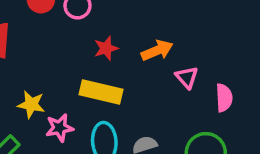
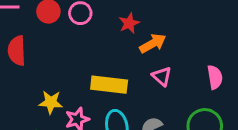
red star: (106, 48) -> (129, 23), moved
pink triangle: (187, 77) -> (162, 76), moved

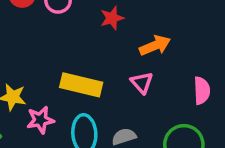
orange arrow: (153, 43) -> (155, 45), moved

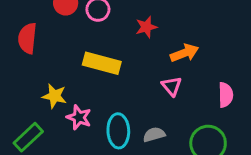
yellow rectangle: (81, 85) -> (102, 63), moved
pink star: (40, 120) -> (79, 117), turned 30

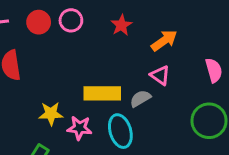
yellow rectangle: (102, 63) -> (102, 93), moved
gray semicircle: (154, 135) -> (140, 99), moved

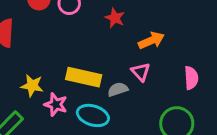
red star: (121, 25) -> (115, 18), turned -30
cyan ellipse: (120, 131) -> (93, 115), turned -68

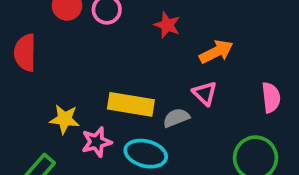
pink star: (56, 104) -> (97, 142), turned -30

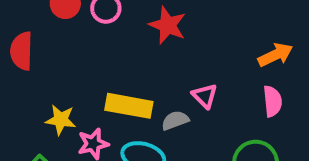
red star: (167, 25) -> (168, 25), size x1.4
orange arrow: (216, 52) -> (275, 55), moved

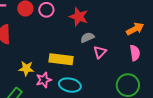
pink triangle: (205, 96) -> (100, 52), turned 32
gray semicircle: (175, 120) -> (87, 37), moved

